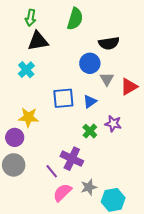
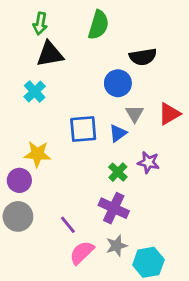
gray triangle: (107, 79) -> (135, 114), moved
purple cross: (72, 159) -> (114, 208), moved

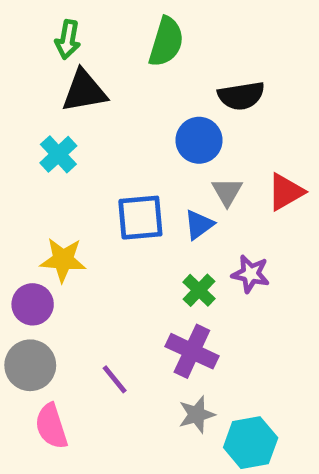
pink semicircle: (82, 253) -> (51, 426), moved, turned -64

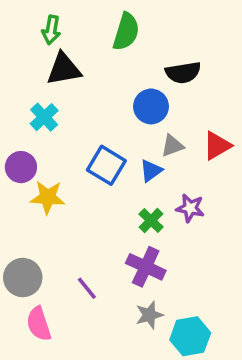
gray triangle: (227, 192) -> (172, 146), turned 40
blue square: (140, 218) -> (106, 165), turned 36
purple circle: (33, 304) -> (21, 167), moved

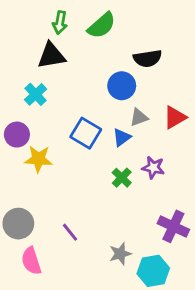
green arrow: (51, 30) -> (60, 23), moved
green semicircle: (126, 32) -> (102, 25), turned 32
purple cross: (146, 267) -> (173, 226), moved

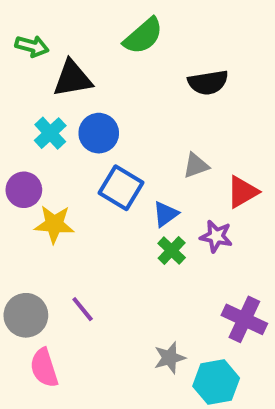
green arrow: (60, 23) -> (32, 46), moved, turned -85
blue circle: (122, 86) -> (99, 133), moved
red triangle: (175, 117) -> (242, 192), moved
blue triangle: (122, 137) -> (166, 214), moved
purple line: (70, 232) -> (83, 309), moved

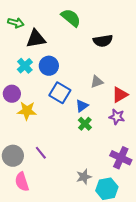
green semicircle: (143, 36) -> (71, 18), turned -100
purple star: (216, 236) -> (117, 117), moved

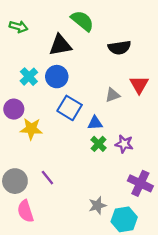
black triangle: (36, 39) -> (60, 45), moved
red triangle: (120, 95) -> (139, 85), moved, turned -30
blue triangle: (82, 106) -> (95, 123), turned 32
purple star: (117, 117) -> (124, 144), moved

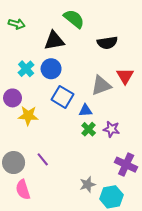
gray triangle: (112, 95) -> (101, 85), size x1.5

